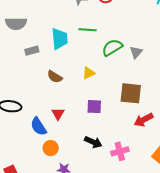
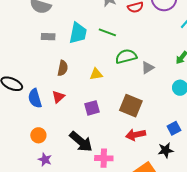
brown semicircle: (55, 77) -> (63, 68), turned -126
purple square: (94, 107) -> (92, 108), turned -35
red triangle: (58, 114) -> (58, 97), moved
blue semicircle: (39, 126) -> (35, 98), moved
black arrow: (93, 142) -> (81, 142), size x1.4

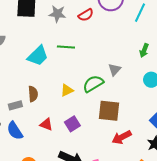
cyan trapezoid: (78, 33) -> (38, 56), turned 50
gray rectangle: (48, 37) -> (15, 105), moved
green semicircle: (126, 56) -> (93, 84), moved
red triangle: (58, 97) -> (46, 124), moved, turned -40

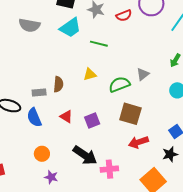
cyan trapezoid: (38, 56) -> (70, 28), moved
yellow triangle: (67, 90) -> (90, 74), moved

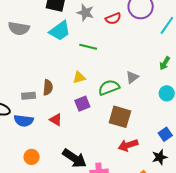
blue semicircle: (34, 117) -> (24, 121), turned -60
purple square: (92, 120) -> (82, 104), moved

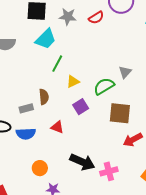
green line: (88, 47) -> (57, 64), moved, turned -66

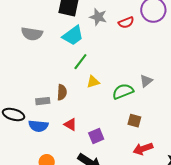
purple square: (81, 107) -> (96, 136), moved
brown square: (120, 113) -> (134, 121), size x0.6

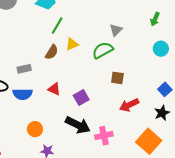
gray triangle: (146, 81) -> (116, 30), moved
brown semicircle: (62, 92) -> (52, 52), moved, turned 35

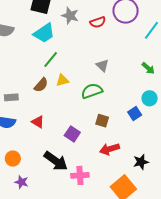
green arrow: (155, 19) -> (148, 68), turned -80
gray triangle: (116, 30) -> (102, 66), moved, turned -40
blue square: (165, 89) -> (135, 113), moved
purple square: (81, 98) -> (72, 134), moved, turned -35

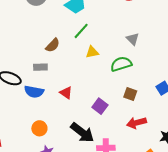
brown semicircle: (41, 85) -> (53, 45), moved

